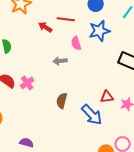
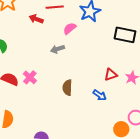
pink semicircle: (76, 43) -> (70, 28), turned 80
blue arrow: (92, 115) -> (100, 95), size x0.6

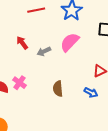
red arrow: (36, 19) -> (22, 43), moved, turned 40
pink semicircle: (70, 28) -> (70, 42), moved, size x1.5

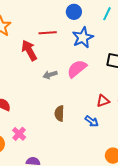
red arrow: (22, 43) -> (29, 50), moved, size x1.5
pink cross: (19, 83) -> (19, 134), moved

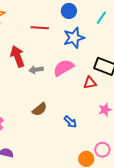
red arrow: (29, 50) -> (17, 56), moved
red triangle: (103, 101) -> (90, 83), moved
brown semicircle: (59, 113) -> (40, 109), turned -140

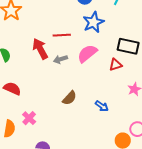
red line: (40, 28) -> (62, 35), moved

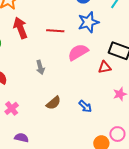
red arrow: (40, 49) -> (20, 28), moved
gray arrow: (60, 59) -> (40, 67), moved, turned -96
brown semicircle: (70, 98) -> (53, 103), moved

